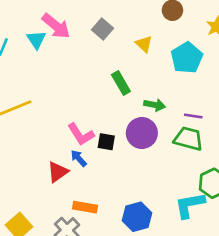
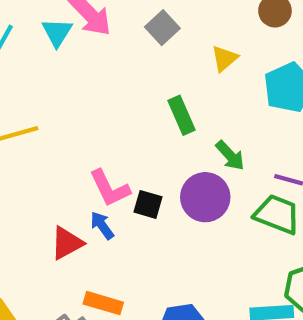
yellow triangle: (144, 44) -> (224, 58), turned 30
green arrow: (155, 105) -> (230, 155), turned 30

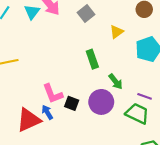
red triangle: (67, 243) -> (29, 120), size x1.4

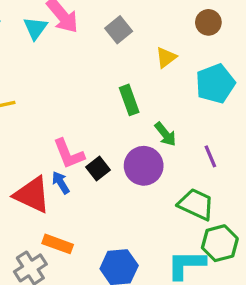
purple line: (145, 96) -> (210, 156), turned 48
black square: (72, 103) -> (98, 169), turned 32
green trapezoid: (137, 114) -> (196, 204), moved
red triangle: (29, 120) -> (32, 195), turned 50

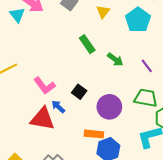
pink L-shape: (69, 154) -> (44, 86), moved
purple circle: (144, 166) -> (109, 107), moved
orange rectangle: (58, 244) -> (94, 134), moved

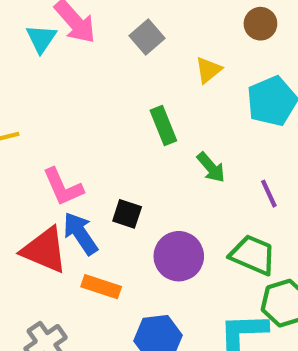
black square: (79, 92) -> (127, 214), turned -32
blue arrow: (58, 107) -> (80, 233), size x1.5
orange rectangle: (94, 134) -> (101, 287), moved

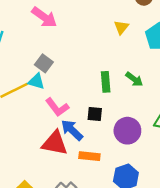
gray square: (147, 37) -> (44, 63), moved
cyan triangle: (41, 39) -> (36, 81), moved, turned -36
green rectangle: (163, 126) -> (106, 82), moved, turned 30

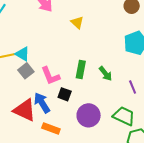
yellow triangle: (121, 27) -> (77, 22), moved, turned -40
gray square: (44, 63) -> (26, 71), moved
pink L-shape: (57, 107) -> (50, 76), moved

